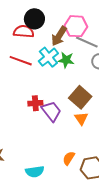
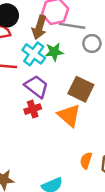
purple trapezoid: (51, 111) -> (36, 86), moved
orange triangle: (81, 118) -> (69, 116), moved, size x1.5

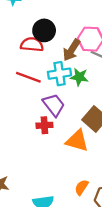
cyan cross: (34, 54) -> (60, 74), turned 30
orange triangle: (69, 116) -> (77, 141), turned -40

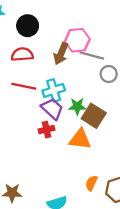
black circle: (44, 30) -> (28, 26), moved
cyan cross: (60, 74) -> (54, 90), moved
green star: (79, 77) -> (77, 106), moved

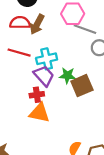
brown arrow: (61, 54) -> (37, 24), moved
brown square: (94, 116) -> (82, 86), turned 30
orange triangle: (80, 139) -> (39, 113), moved

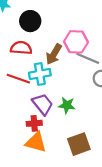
brown arrow: (37, 24) -> (54, 54), moved
cyan cross: (47, 59) -> (40, 74), moved
brown square: (82, 86) -> (79, 144), moved

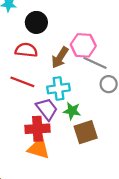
cyan cross: (40, 74) -> (58, 89), moved
red cross: (34, 123) -> (38, 129), size x1.5
brown square: (79, 144) -> (86, 132), moved

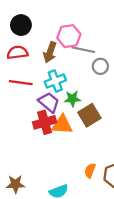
orange triangle: (39, 148) -> (62, 125), moved

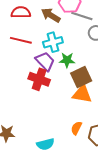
brown arrow: (50, 52) -> (51, 15), turned 96
red cross: (45, 122) -> (39, 79), turned 30
orange triangle: (62, 125) -> (82, 94), moved

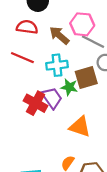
purple trapezoid: (45, 61) -> (52, 98), moved
brown square: (81, 77) -> (86, 77), moved

